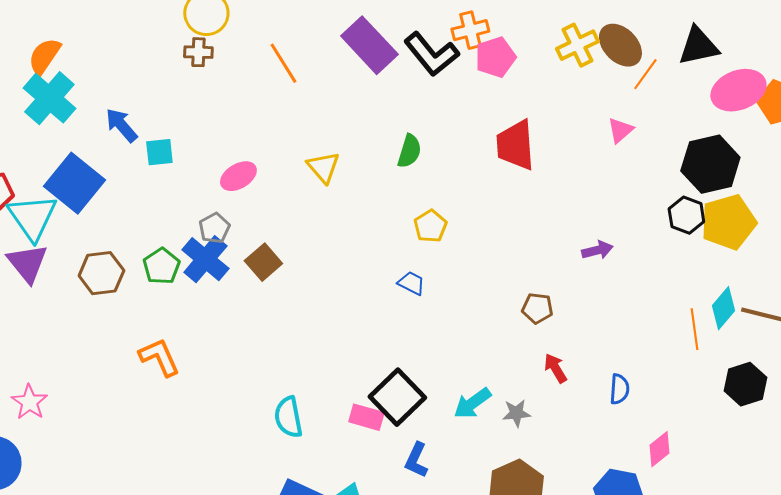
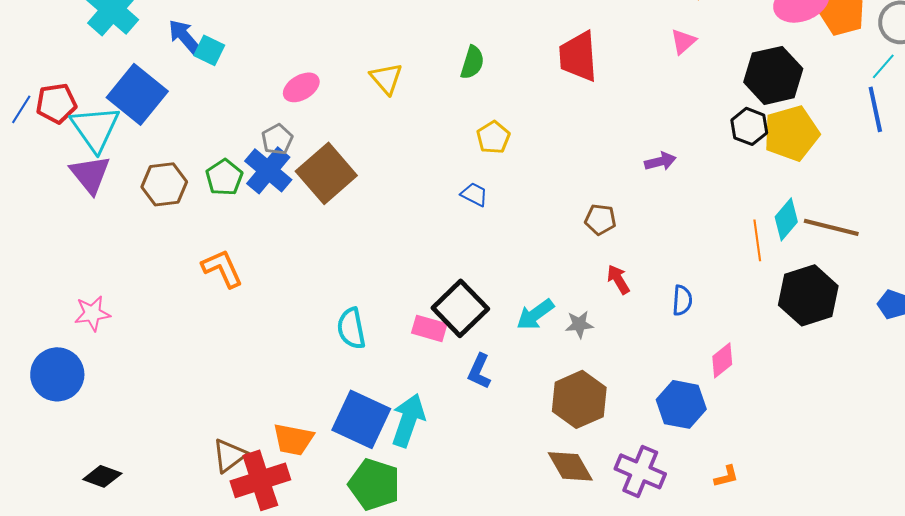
cyan square: (159, 152) -> (209, 50), moved, turned 32
brown square: (263, 262) -> (326, 173), size x1.6
black hexagon: (745, 384) -> (808, 295), size x1.4
pink star: (29, 402) -> (92, 313), turned 30

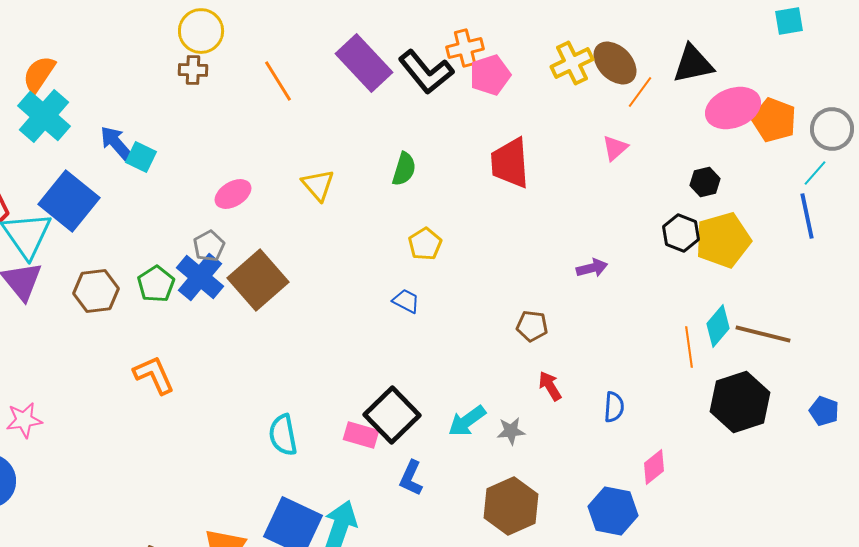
black hexagon: (773, 75) -> (705, 182), size x0.5

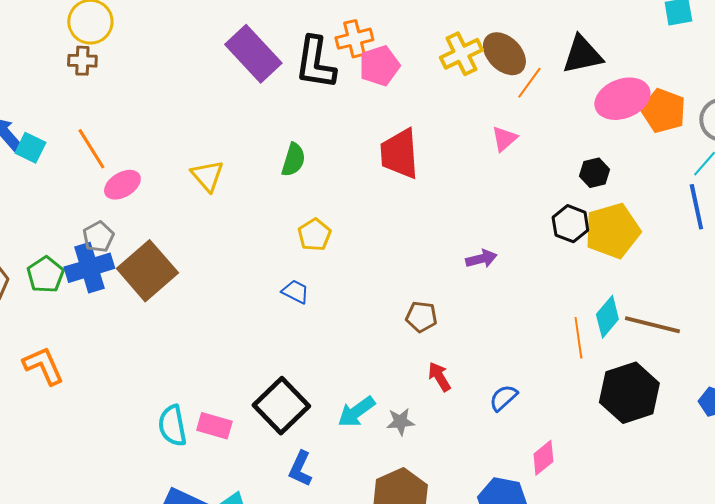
black L-shape: (426, 72) -> (315, 63), turned 48
orange line: (278, 81) -> (91, 149), moved
blue cross: (200, 277) -> (89, 268), turned 33
blue semicircle: (614, 407) -> (503, 398), turned -136
pink rectangle: (361, 435) -> (214, 426), moved

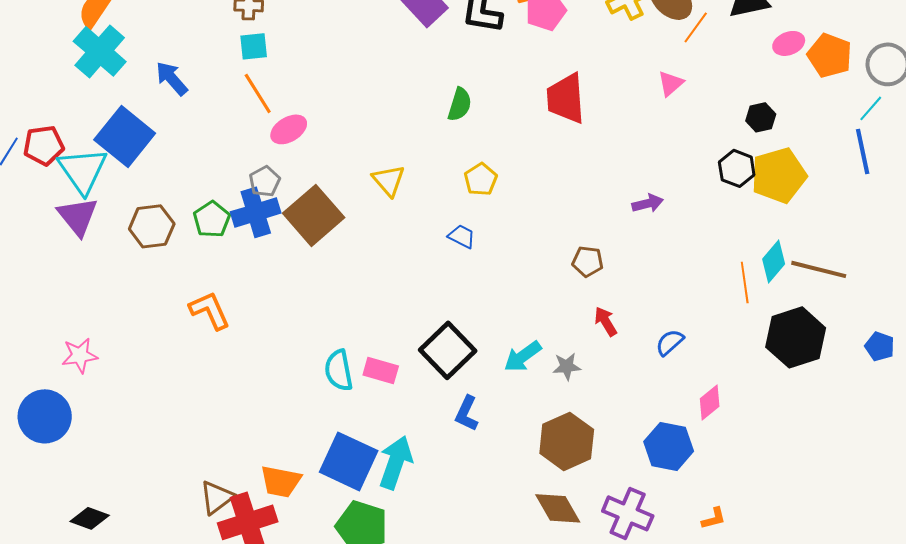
pink ellipse: (622, 99) -> (789, 43), size x0.6
cyan square: (30, 148) -> (254, 46), moved, turned -32
yellow triangle: (207, 176) -> (389, 180), moved

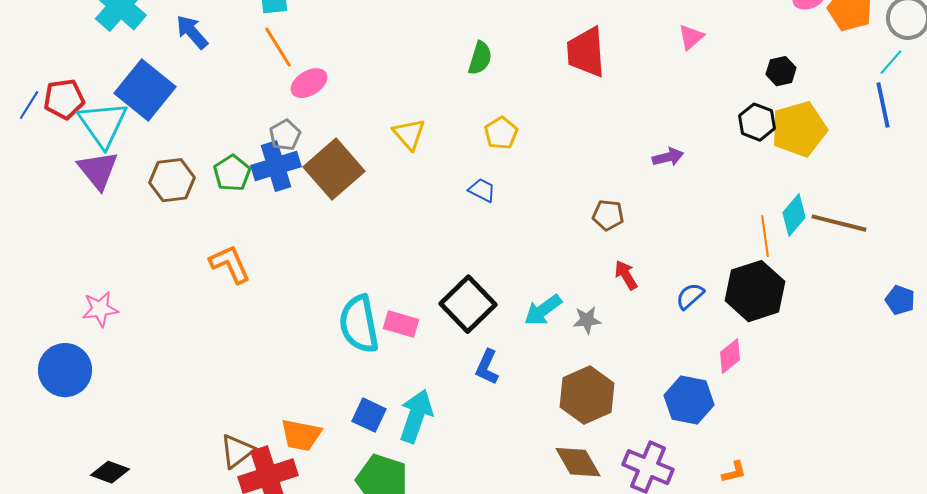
black hexagon: (796, 337) -> (755, 291), moved
cyan semicircle: (339, 370) -> (359, 324), size x1.4
blue square: (349, 461) -> (369, 415), size x0.6

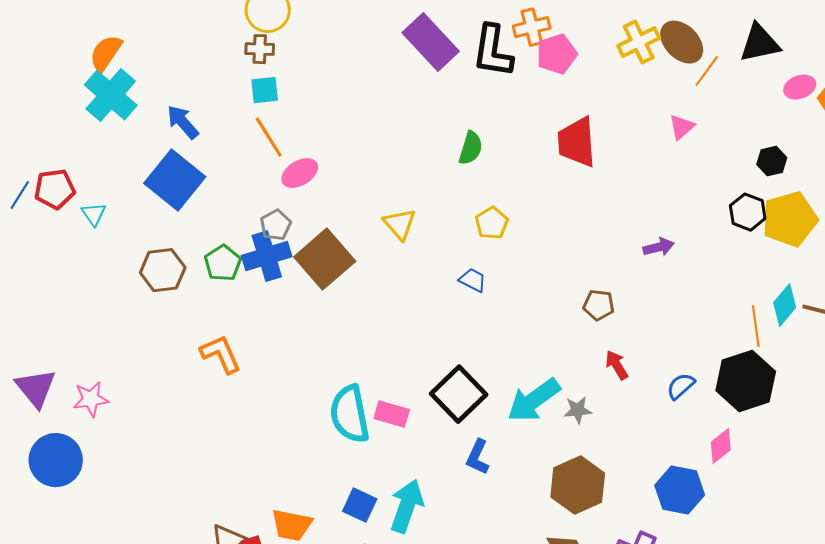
blue square: (145, 90) -> (175, 180), moved
cyan triangle: (103, 124) -> (94, 214), size x0.5
purple triangle: (98, 170) -> (36, 388), moved
cyan arrow: (543, 310) -> (534, 400), size x1.4

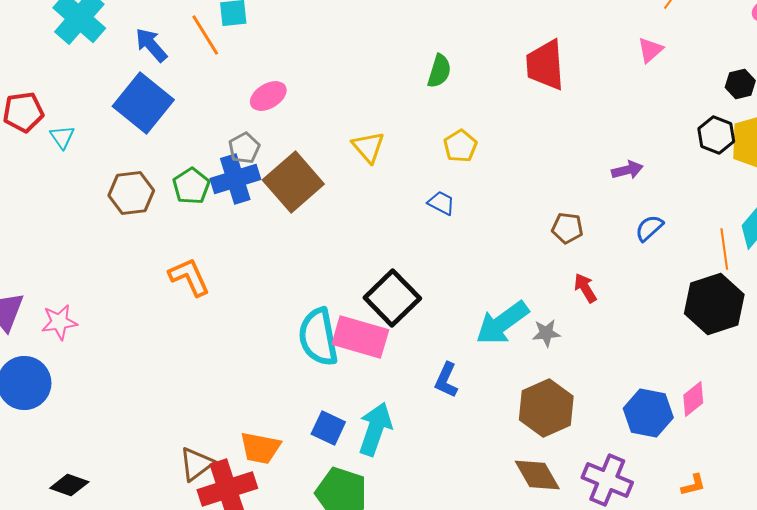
orange line: (269, 137) -> (205, 35), moved
blue semicircle: (681, 386) -> (649, 228), moved
black square: (459, 394) -> (392, 298), moved
pink rectangle: (392, 414) -> (360, 337), size x1.6
pink diamond: (721, 446) -> (693, 399), moved

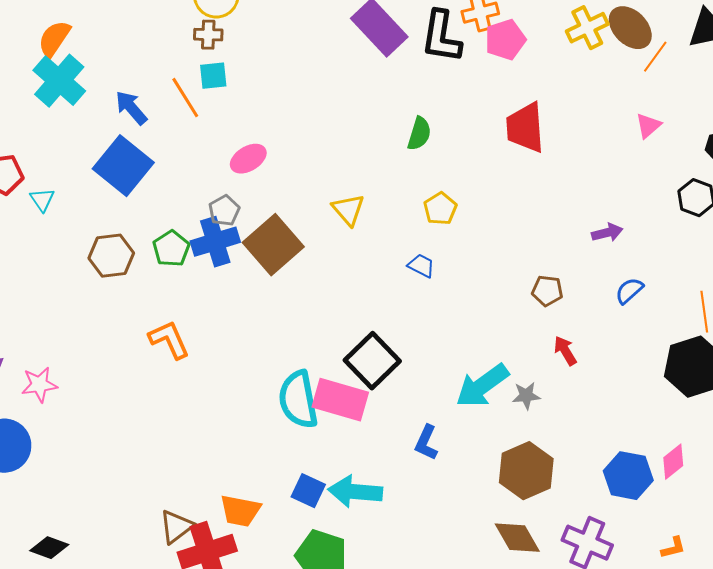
pink triangle: (650, 50) -> (648, 126), moved
cyan arrow: (375, 429) -> (355, 492), turned -104

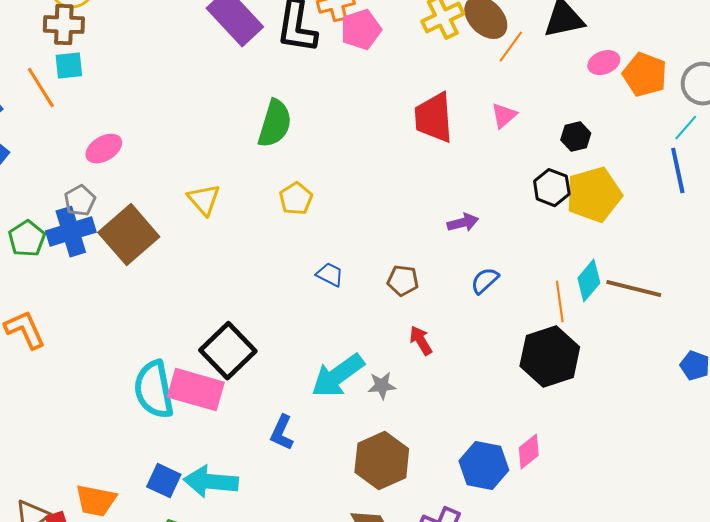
brown cross: (208, 35) -> (64, 25), size x1.4
red trapezoid: (525, 128) -> (434, 118), moved
green semicircle: (419, 134) -> (275, 124), size x1.4
blue trapezoid: (421, 266) -> (330, 275), moved

